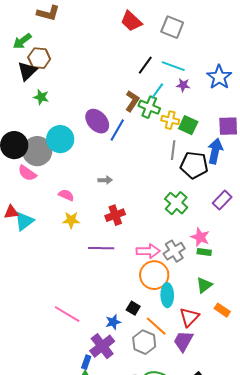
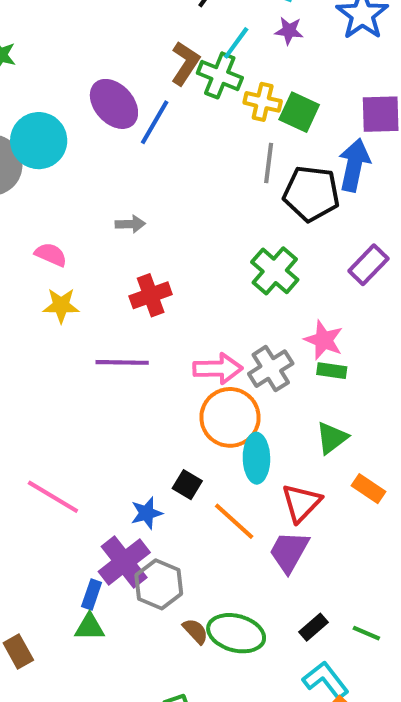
gray hexagon: (144, 342) -> (159, 584), moved

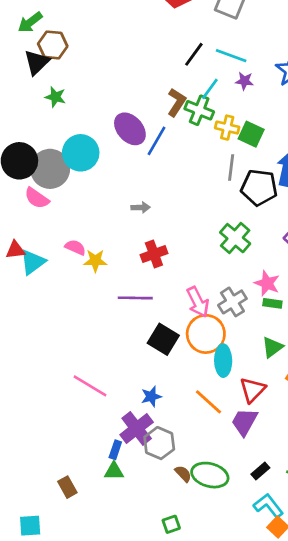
pink semicircle: (51, 255) -> (75, 247), moved
pink arrow: (218, 369) -> (198, 302), turned 64
black square: (187, 485) -> (163, 339), moved, size x1.6

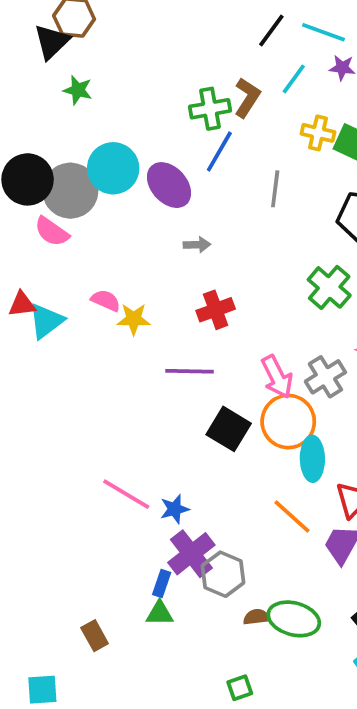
green cross: (199, 110) -> (210, 109), moved, turned -32
purple ellipse: (130, 129) -> (169, 185), moved
gray line: (231, 167) -> (275, 189), moved
blue star: (151, 396) -> (175, 509), moved
brown semicircle: (183, 474) -> (257, 617), turned -54

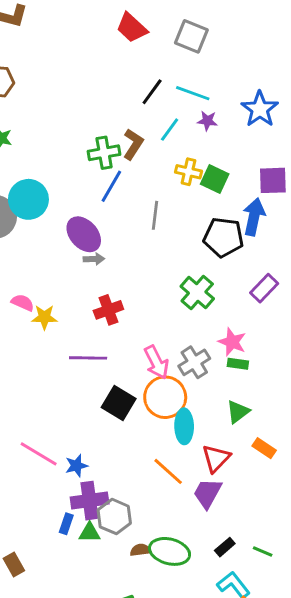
purple ellipse: (169, 185) -> (84, 234), moved
purple cross: (191, 554) -> (90, 501), turned 30
green triangle: (160, 613) -> (90, 533), moved

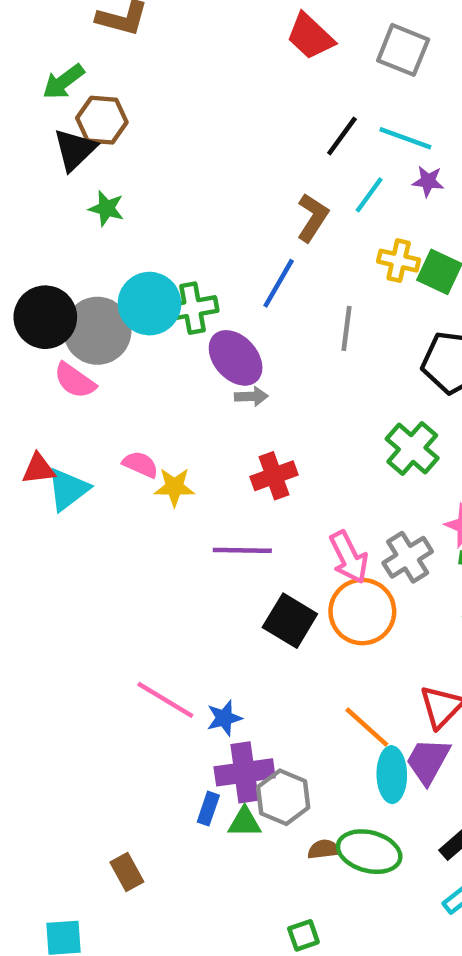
green cross: (104, 153) -> (193, 308), moved
cyan ellipse: (184, 426) -> (392, 775), moved

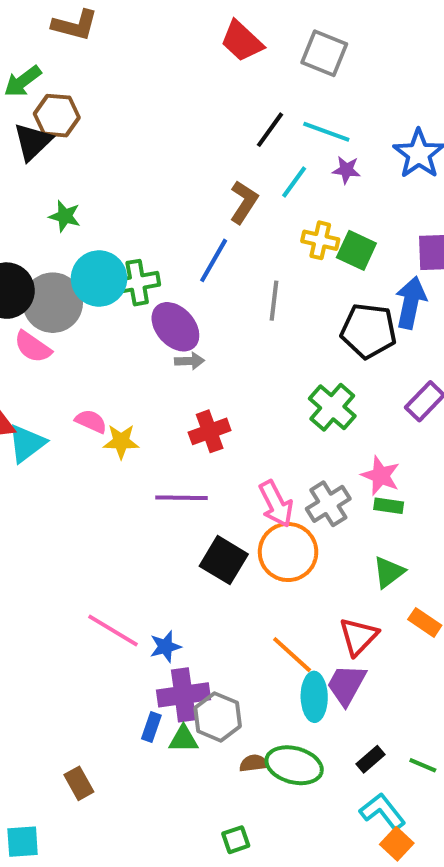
green star: (106, 208) -> (65, 216), moved

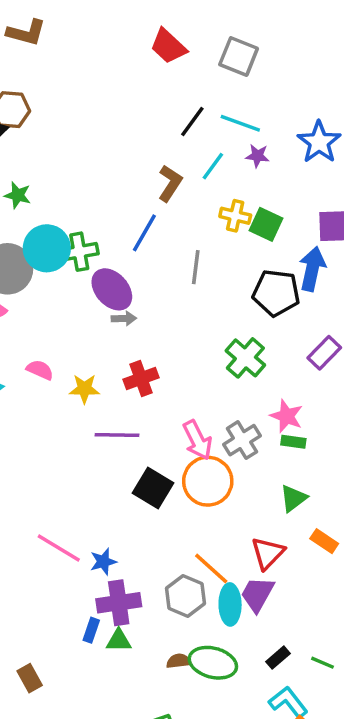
yellow star: (121, 441) -> (84, 389), moved
gray hexagon: (218, 717) -> (185, 596), moved

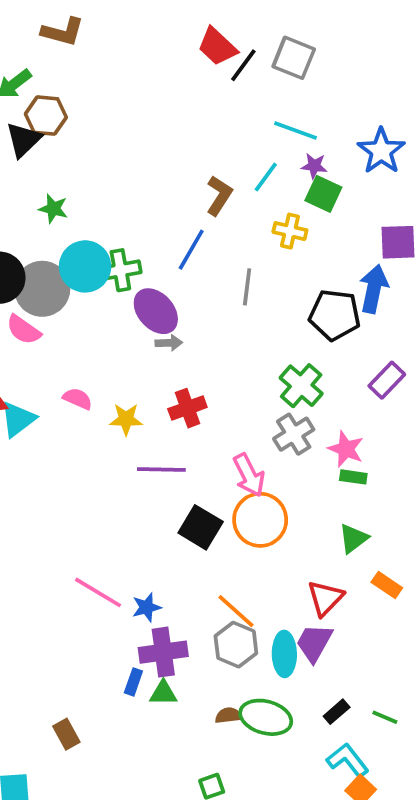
black line: (192, 122) -> (243, 65), moved
green square: (266, 224) -> (323, 194), moved
gray cross: (242, 440) -> (294, 434), moved
orange line: (211, 569) -> (236, 611), moved

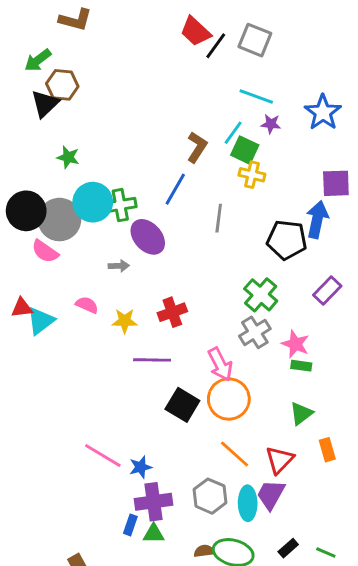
green square: (323, 194) -> (245, 150), moved
gray arrow: (169, 343) -> (119, 266), moved
orange rectangle: (387, 585) -> (327, 450), turned 40
orange line: (236, 611) -> (235, 454), moved

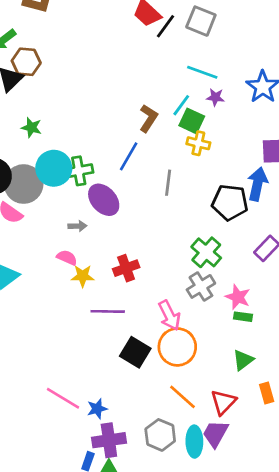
pink semicircle: (87, 305) -> (67, 258), moved

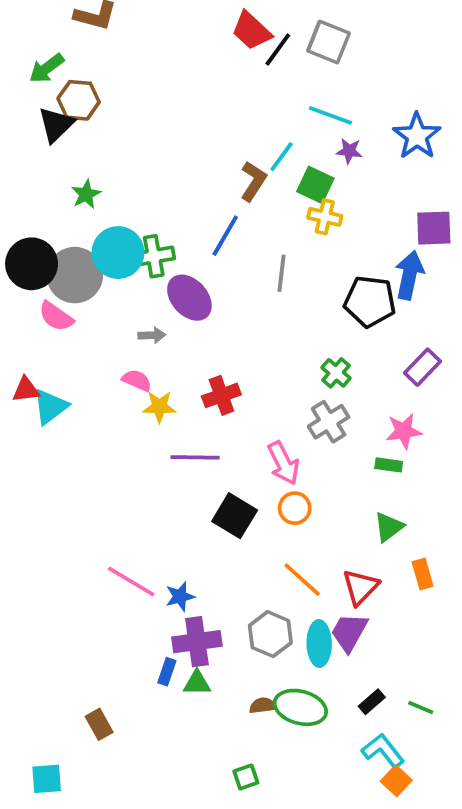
cyan line: (181, 105) -> (282, 157), moved
green star: (31, 128) -> (86, 194), turned 30
green cross: (206, 252) -> (336, 373), size x0.7
pink star: (238, 297) -> (404, 431), moved, turned -30
orange circle: (177, 347) -> (295, 508), size x0.6

